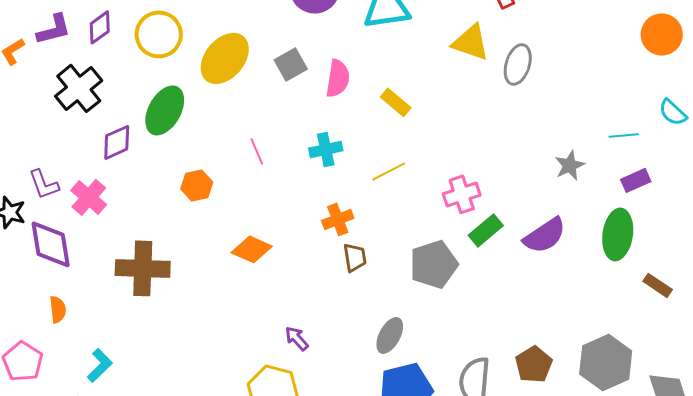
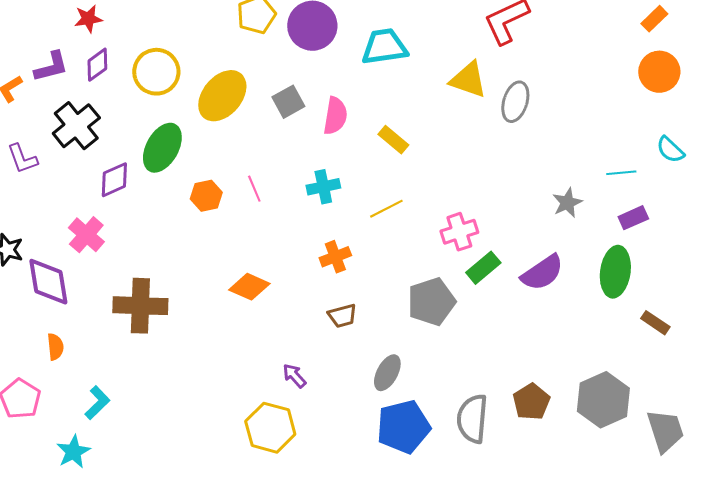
purple L-shape: (44, 184) -> (22, 159), moved
orange hexagon: (197, 185) -> (206, 196), moved
brown trapezoid: (355, 257) -> (342, 316), moved, turned 84

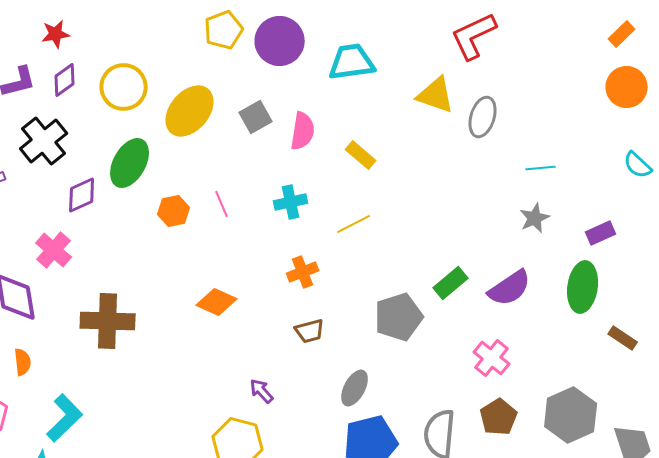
cyan line: (621, 173) -> (541, 168), moved
pink cross: (459, 232) -> (492, 358), moved, turned -33
cyan L-shape: (97, 403) -> (65, 418), size x1.4

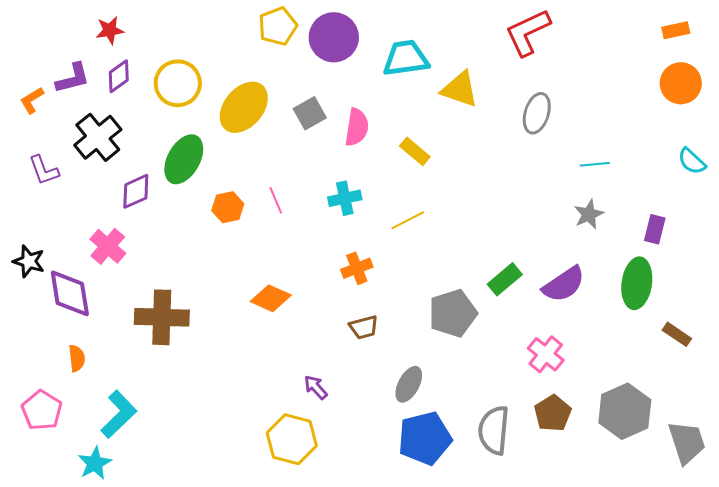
orange rectangle: (622, 34) -> (676, 30), turned 32
yellow triangle: (436, 95) -> (460, 89), moved
purple rectangle: (601, 233) -> (655, 229), turned -52

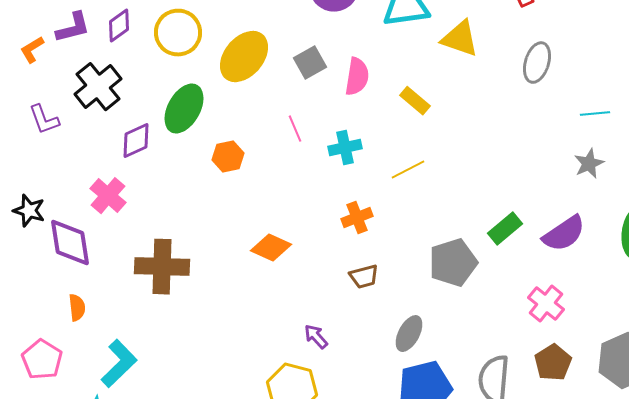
pink line: (276, 200) -> (295, 129), moved

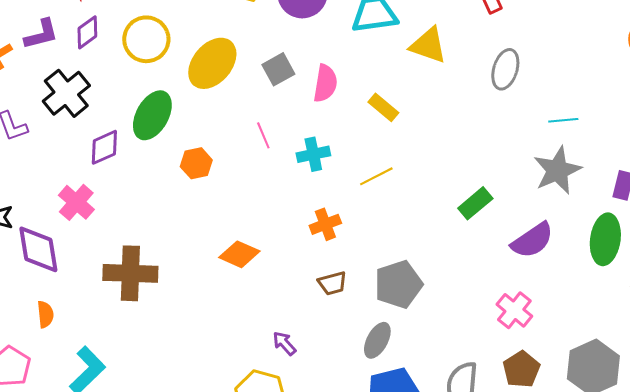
gray star: (589, 164) -> (557, 170), size x1.6
green rectangle: (505, 229) -> (475, 203), moved
gray pentagon: (453, 263) -> (398, 284), moved

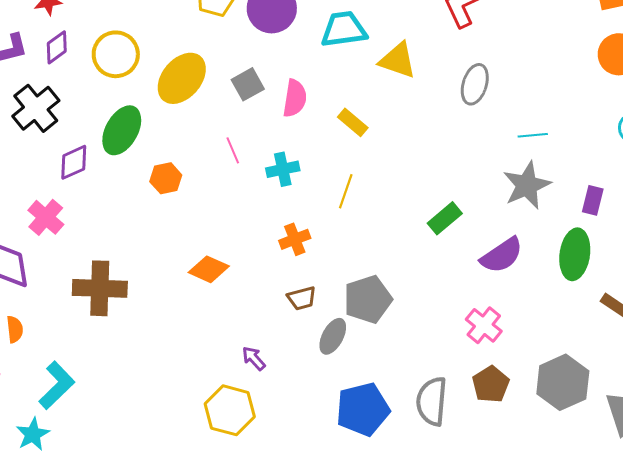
yellow line: (376, 176) -> (346, 191), turned -44
gray ellipse: (377, 340) -> (333, 336), moved

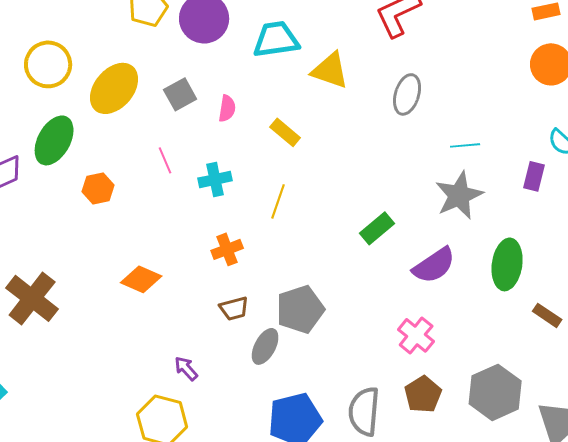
pink semicircle: (295, 98) -> (227, 108), size x0.7
purple rectangle: (593, 200) -> (534, 176), moved
brown cross: (100, 288) -> (32, 298), turned 36

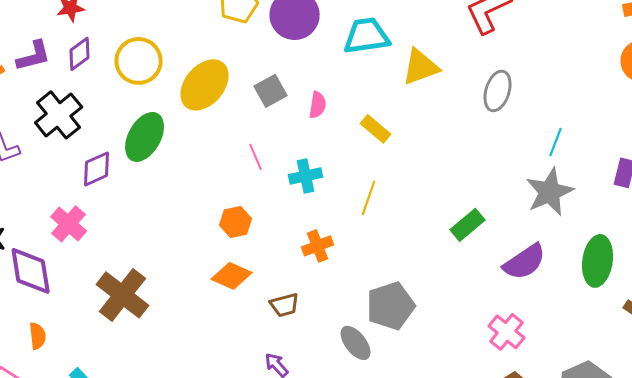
yellow triangle: (330, 70) -> (421, 67), turned -39
cyan line: (465, 145) -> (556, 142), turned -64
orange hexagon: (98, 188) -> (236, 222), moved
brown trapezoid: (234, 308) -> (285, 305), moved
gray ellipse: (265, 346) -> (356, 343), turned -66

